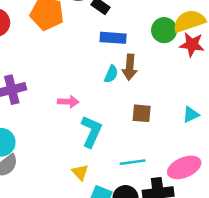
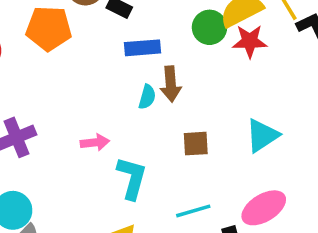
cyan triangle: (191, 115) -> (262, 135), size x1.5

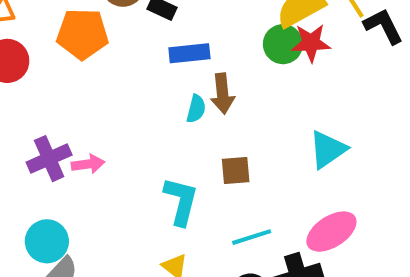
green circle: (210, 27) -> (283, 44), moved
pink arrow: (95, 142) -> (88, 164), moved
brown square: (196, 144) -> (236, 171), moved

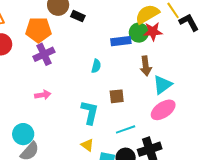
blue rectangle: (189, 53) -> (121, 41), moved
brown arrow: (222, 94) -> (146, 66), moved
purple cross: (49, 159) -> (44, 54), moved
pink ellipse: (331, 232) -> (163, 110), moved

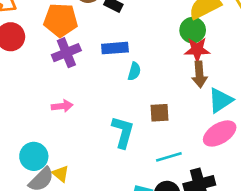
red star: (153, 32) -> (197, 50), moved
blue rectangle: (121, 41) -> (115, 48), moved
yellow triangle: (87, 145) -> (61, 174), moved

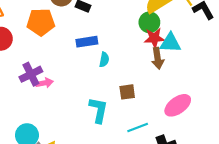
purple cross: (66, 53) -> (31, 74), moved
cyan triangle: (220, 100) -> (170, 43), moved, turned 40
pink arrow: (62, 106) -> (44, 83), moved

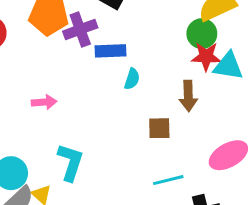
brown arrow: (158, 58) -> (188, 96), moved
purple cross: (31, 74) -> (80, 29), moved
cyan L-shape: (98, 110) -> (70, 162), moved

